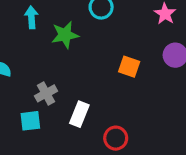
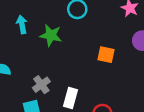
green star: (65, 35) -> (51, 35), turned 30

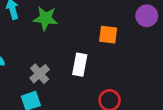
white rectangle: (71, 98) -> (80, 65), moved

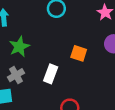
green star: (45, 18) -> (19, 47), moved, turned 30

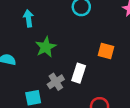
gray cross: (16, 75) -> (56, 82), moved

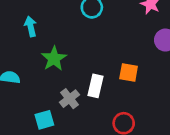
orange square: (106, 51) -> (129, 72), moved

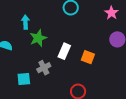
cyan arrow: (31, 26) -> (25, 22), moved
white rectangle: (95, 86) -> (64, 51), moved

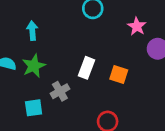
pink star: (111, 13) -> (137, 26), moved
green star: (38, 38) -> (34, 66), moved

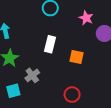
white rectangle: (87, 68) -> (50, 44), moved

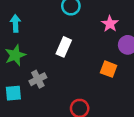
orange square: (76, 57) -> (109, 69), moved

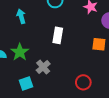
cyan arrow: (15, 23) -> (21, 16), moved

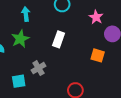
green star: (20, 52) -> (20, 39), moved

